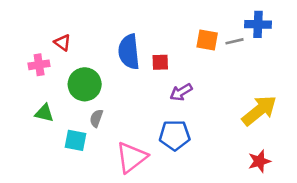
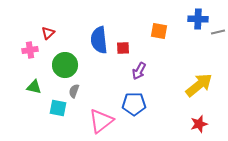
gray line: (235, 41) -> (218, 32), moved
red triangle: (62, 43) -> (48, 33), turned 40
purple arrow: (181, 92) -> (139, 71), turned -30

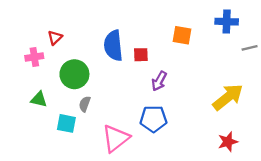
gray line: (218, 32) -> (250, 48), moved

